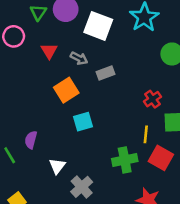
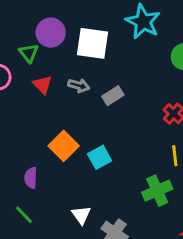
green triangle: (38, 12) -> (29, 53), moved
orange square: (66, 90) -> (64, 146), moved
purple semicircle: (31, 140) -> (31, 178), moved

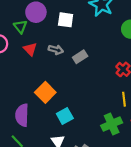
white square: (92, 43) -> (66, 20), size x0.7
cyan square: (100, 157) -> (65, 116), moved
purple semicircle: (31, 178) -> (22, 115), size x1.5

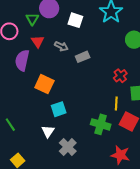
orange square: (45, 92) -> (44, 84), turned -30
purple semicircle: (22, 115) -> (22, 60), moved
green cross: (112, 124) -> (101, 124), turned 30

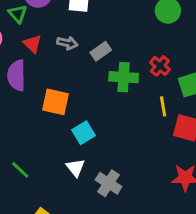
green cross: (101, 124) -> (124, 77), moved

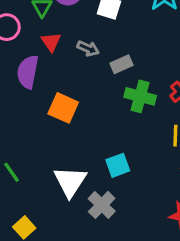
cyan square: (84, 133) -> (118, 165), moved
white triangle: (75, 168) -> (70, 182), size x1.6

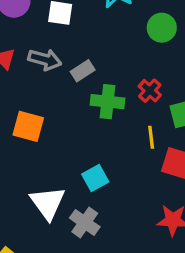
gray arrow: (88, 48) -> (45, 60), size x1.4

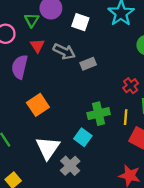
green cross: (107, 102) -> (99, 114), moved, turned -30
orange square: (28, 126) -> (38, 105), moved, turned 30
cyan square: (95, 178) -> (83, 137), turned -36

